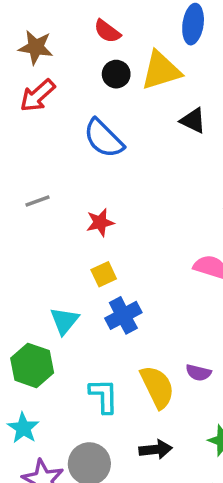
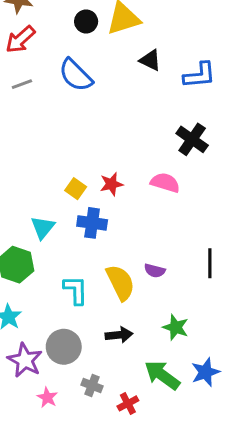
gray line: (38, 201) -> (22, 84), moved
red star: (100, 222) -> (111, 184), moved
yellow square: (104, 274) -> (76, 189), turned -30
blue cross: (123, 315) -> (92, 223), turned 36

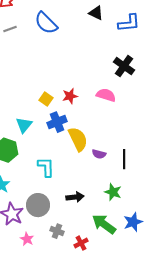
blue cross: (92, 223) -> (57, 122), turned -30
black line: (210, 263) -> (124, 159), moved
yellow semicircle: (120, 283) -> (78, 139), moved

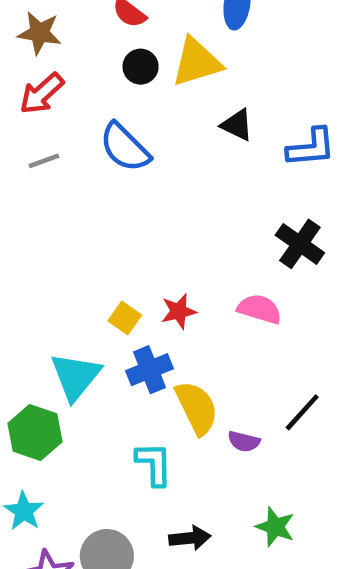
cyan triangle: (24, 125) -> (75, 376), size x1.4
black line: (124, 159) -> (302, 412), moved, turned 42
cyan L-shape: (46, 167) -> (154, 464), moved

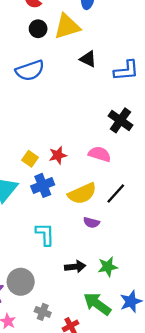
blue semicircle: (125, 147) -> (30, 71), turned -64
yellow semicircle: (197, 408) -> (82, 194), moved, turned 92
black line: (302, 412) -> (116, 194), moved
green star: (275, 527) -> (108, 267), turned -30
black arrow: (190, 538) -> (75, 267), moved

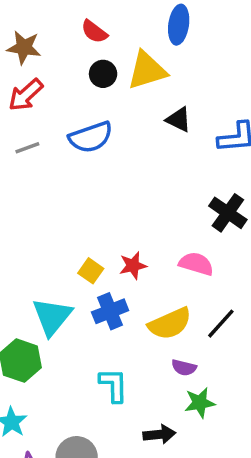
green star: (108, 267) -> (200, 403), moved

